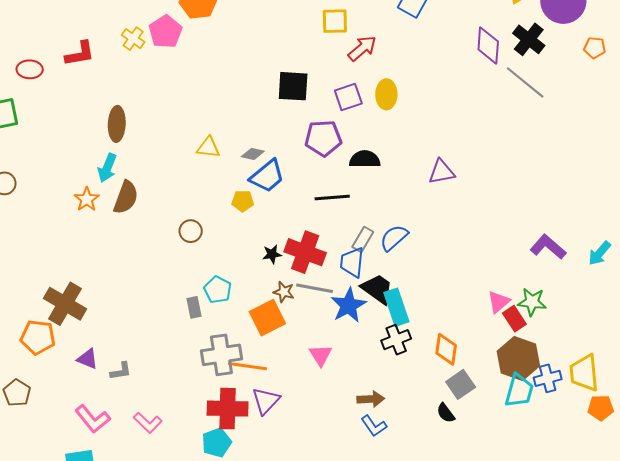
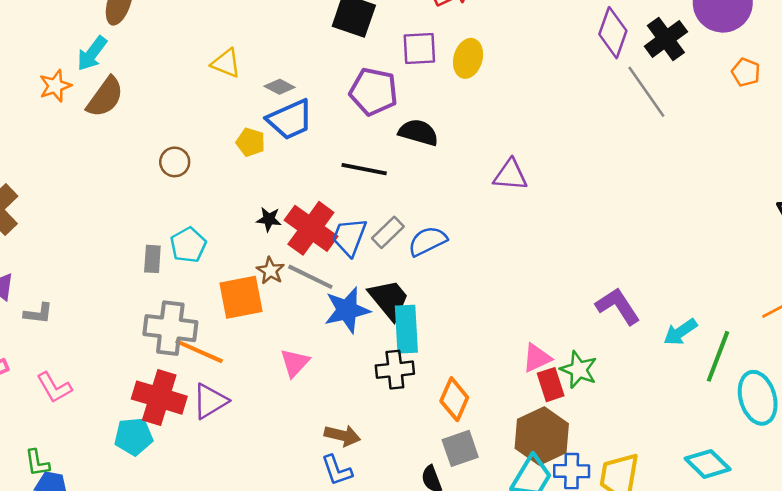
blue trapezoid: (352, 262) -> (349, 237), moved

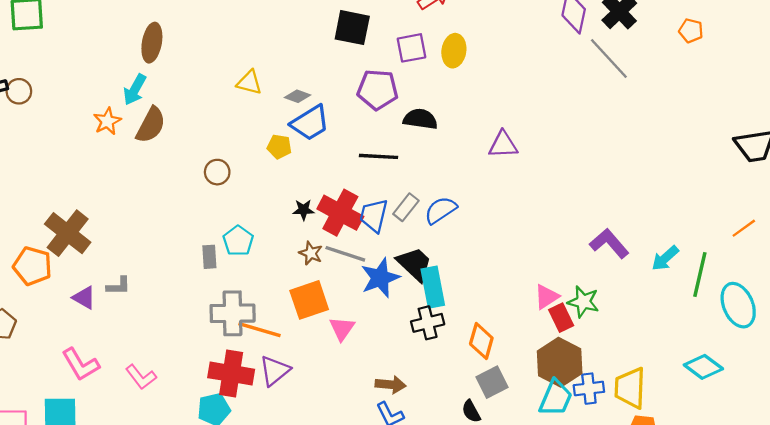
orange square: (241, 297) -> (309, 300), moved
gray L-shape: (38, 313) -> (119, 286), moved

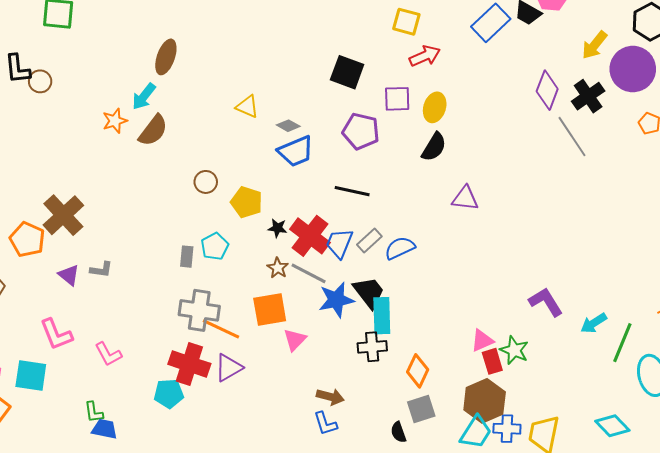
black semicircle: (420, 119) -> (434, 147), moved, turned 104
yellow pentagon: (279, 147) -> (247, 202), moved, size x1.4

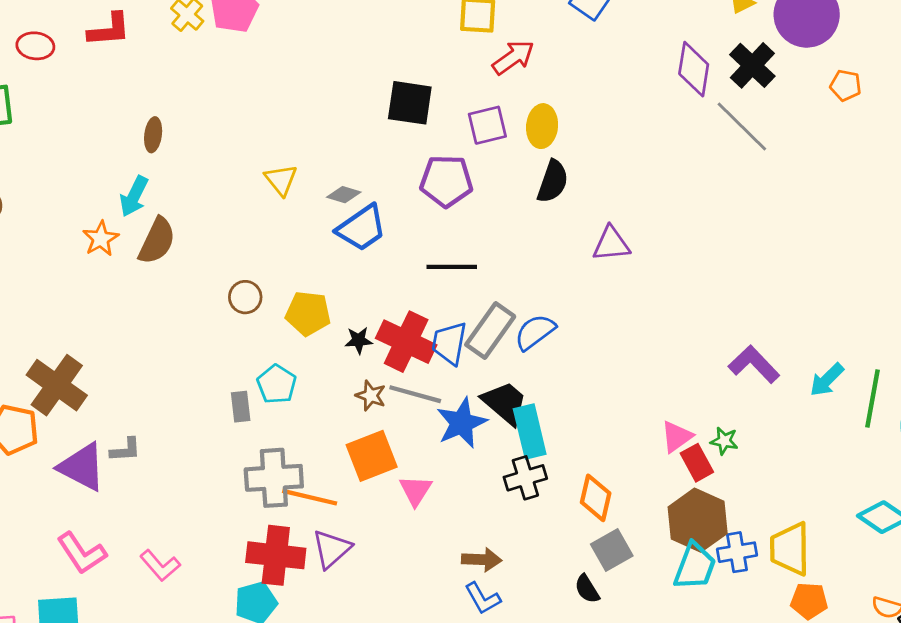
brown ellipse: (166, 57) -> (153, 135), size x0.7
yellow triangle: (247, 107) -> (281, 180), turned 40
gray rectangle: (369, 240) -> (490, 331), size x1.5
purple triangle: (69, 275) -> (82, 467), size x1.6
green star: (514, 350) -> (724, 441), size x0.7

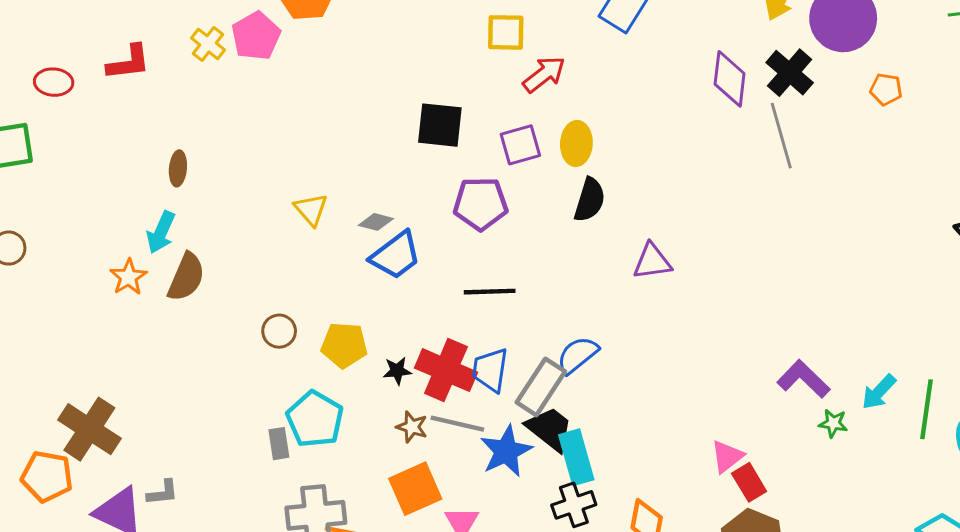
gray line: (742, 126) -> (781, 136), turned 32
gray rectangle: (490, 331) -> (541, 387), moved
cyan pentagon: (277, 384) -> (315, 419), size x1.4
green star: (724, 441) -> (833, 423), moved

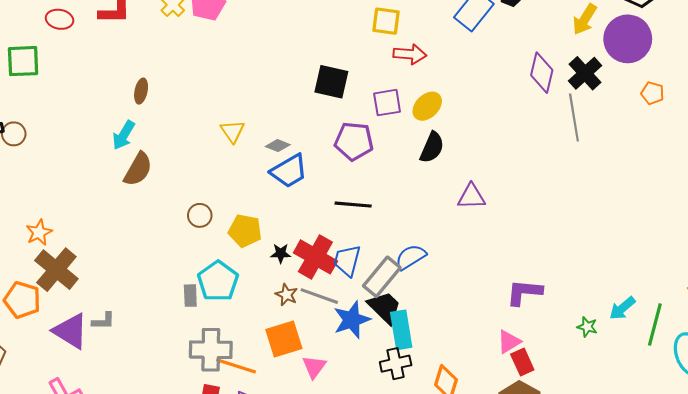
red arrow: (544, 74) -> (410, 54), turned 36
yellow ellipse: (576, 143) -> (427, 106), turned 36
orange star: (129, 277) -> (39, 232), moved
purple L-shape: (803, 379) -> (524, 292), moved, turned -45

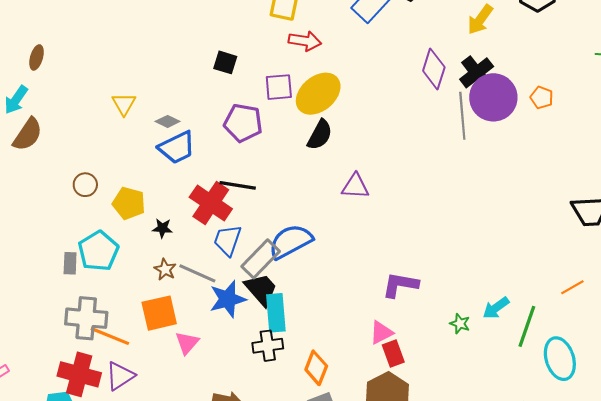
purple circle: (628, 39) -> (493, 97), moved
black square: (331, 82) -> (225, 62), size x0.7
yellow ellipse: (427, 106) -> (318, 94), size x1.5
red cross: (315, 257) -> (211, 203), moved
blue semicircle: (411, 257) -> (291, 242), size x1.4

